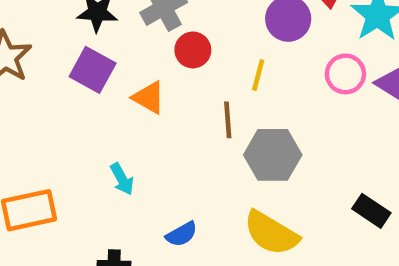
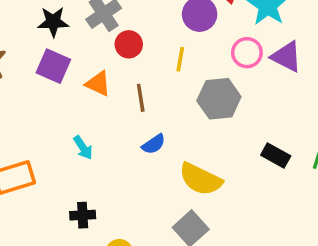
brown line: (228, 120) -> (141, 98), moved
gray hexagon: (273, 155) -> (219, 99), moved
blue semicircle: (182, 234) -> (154, 144), moved

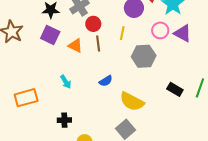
brown line: (141, 98) -> (98, 43), moved

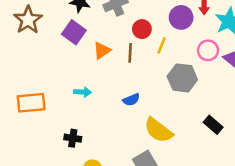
red circle: (93, 24) -> (142, 29), moved
orange triangle: (75, 46) -> (102, 50), turned 49
cyan arrow: (66, 82) -> (83, 92), turned -64

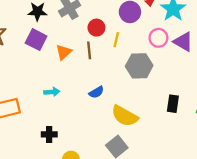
black rectangle: (213, 125) -> (173, 104), turned 66

